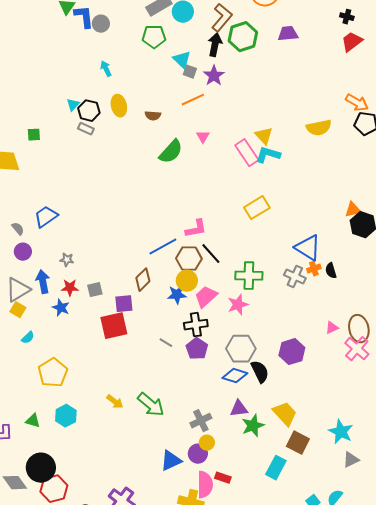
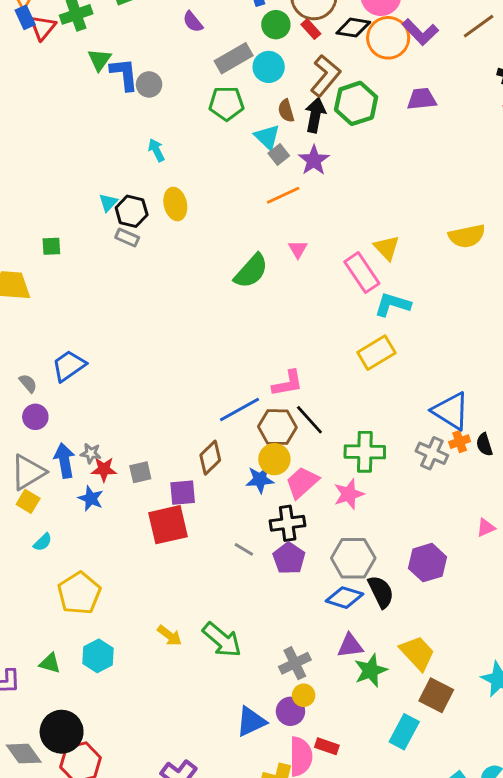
gray square: (190, 72) -> (279, 154), turned 32
brown semicircle: (153, 116) -> (286, 111), moved, turned 70
cyan L-shape: (268, 155) -> (393, 305), moved
gray star: (67, 260) -> (91, 453), moved

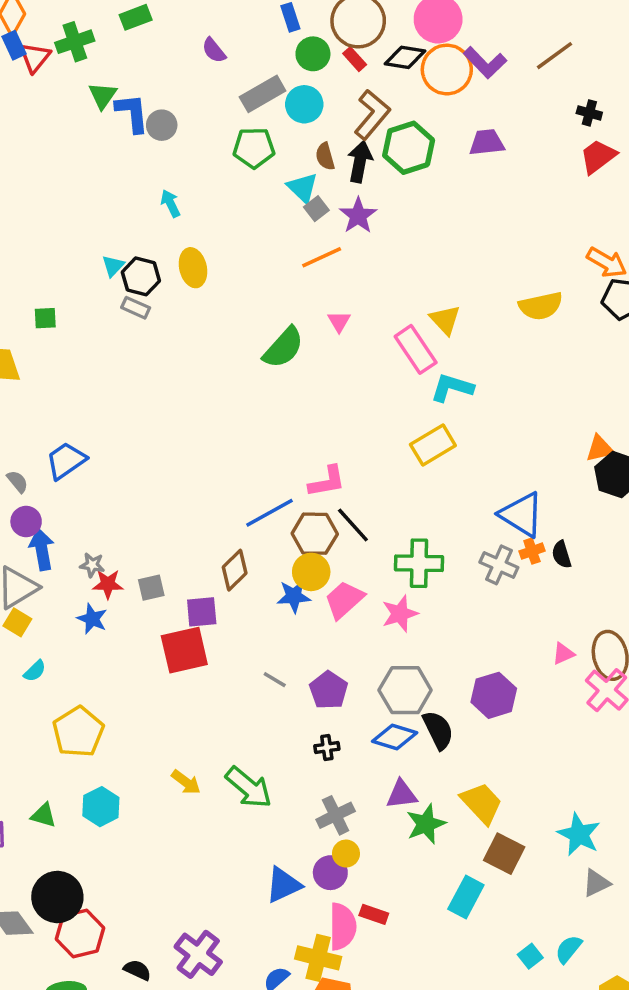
blue arrow: (65, 461) -> (42, 549), moved
black cross: (288, 523) -> (327, 747), moved, size x0.6

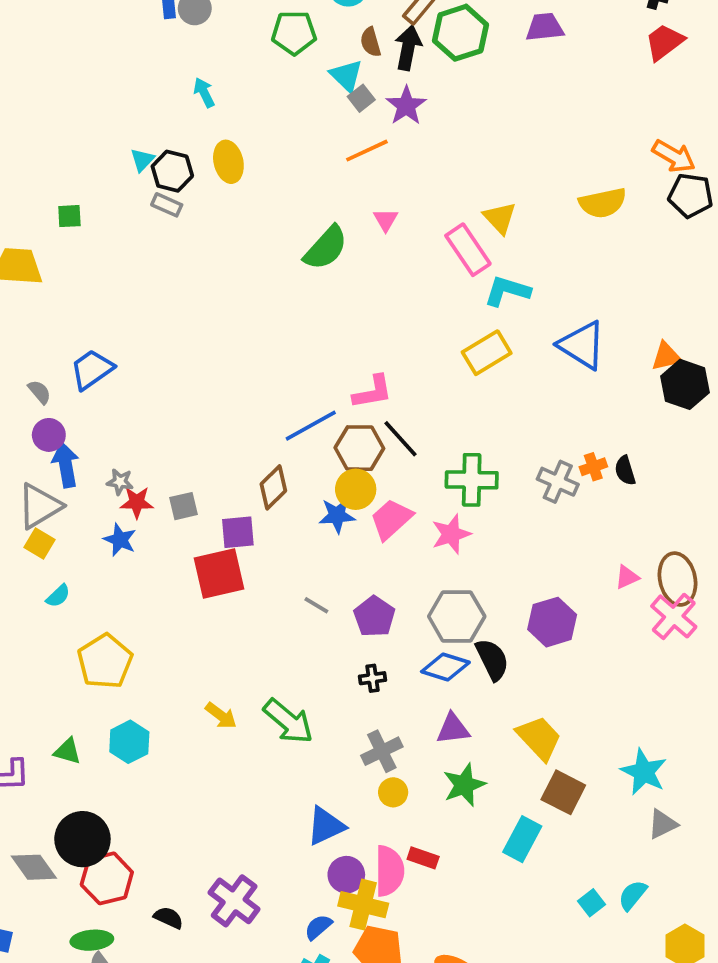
blue triangle: (522, 515) -> (582, 345), moved
green star: (426, 824) -> (464, 785), moved
purple circle: (330, 873) -> (346, 875), moved

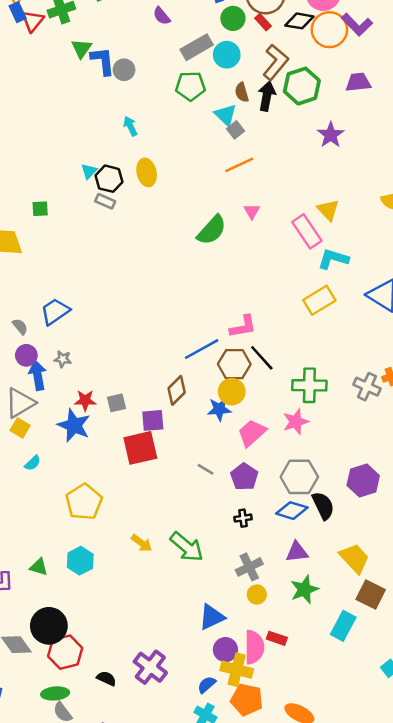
purple star: (406, 106) -> (331, 135), moved
gray star: (120, 482) -> (63, 359), moved
pink trapezoid: (391, 519) -> (252, 433), moved
blue star: (120, 540) -> (74, 425), size x1.5
yellow pentagon: (105, 661) -> (84, 502), moved

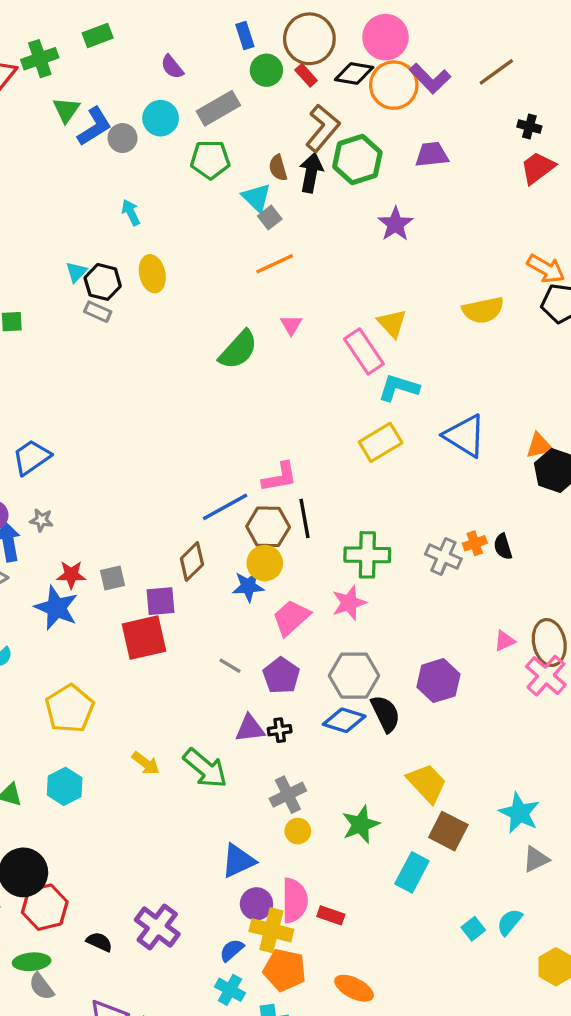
cyan circle: (227, 55) -> (161, 118), moved
blue L-shape: (103, 61) -> (94, 126), turned 64
black line: (262, 358) -> (304, 518), turned 32
purple triangle: (297, 552) -> (250, 729), moved
red rectangle: (277, 638) -> (331, 915), moved

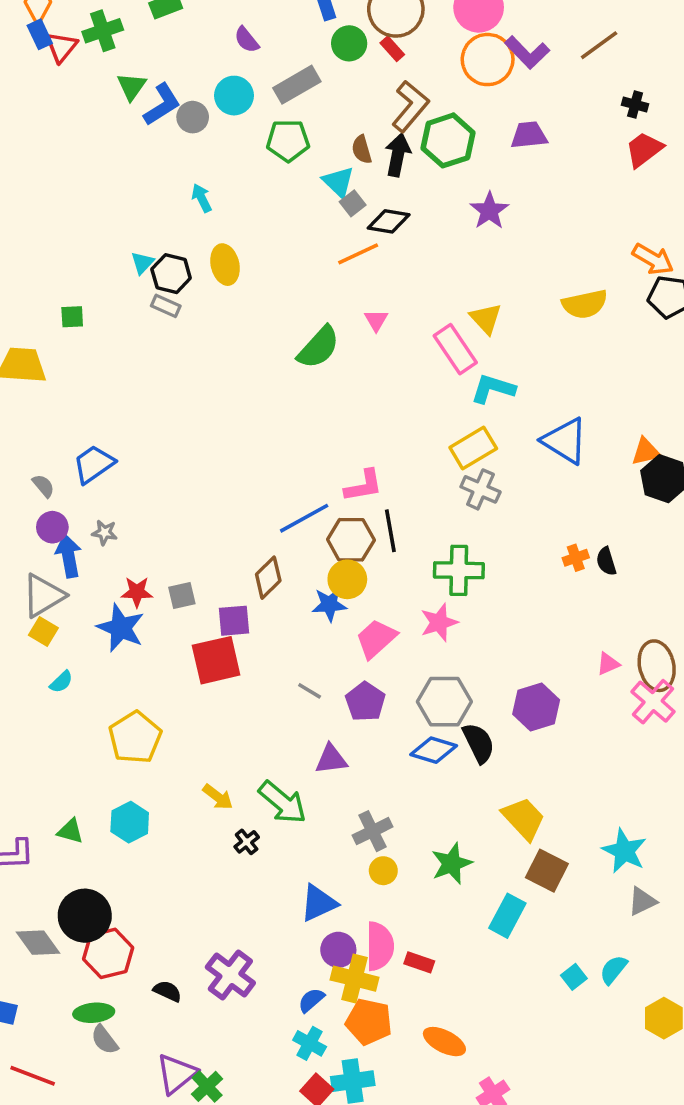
black diamond: (354, 74) -> (389, 221), moved
gray cross: (443, 556) -> (480, 489), moved
black cross: (280, 730) -> (247, 842), moved, turned -30

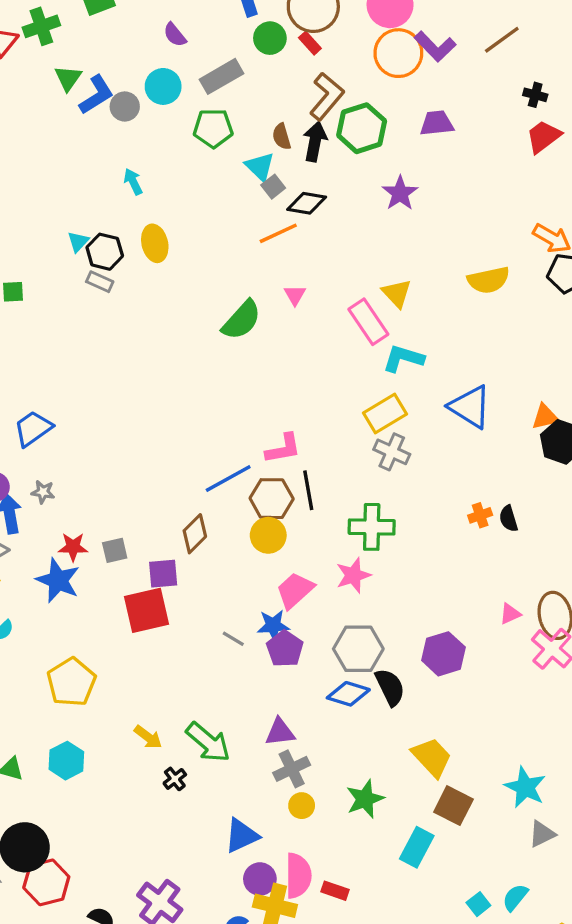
blue star: (329, 604) -> (273, 625), moved
purple triangle: (331, 759) -> (280, 732), moved

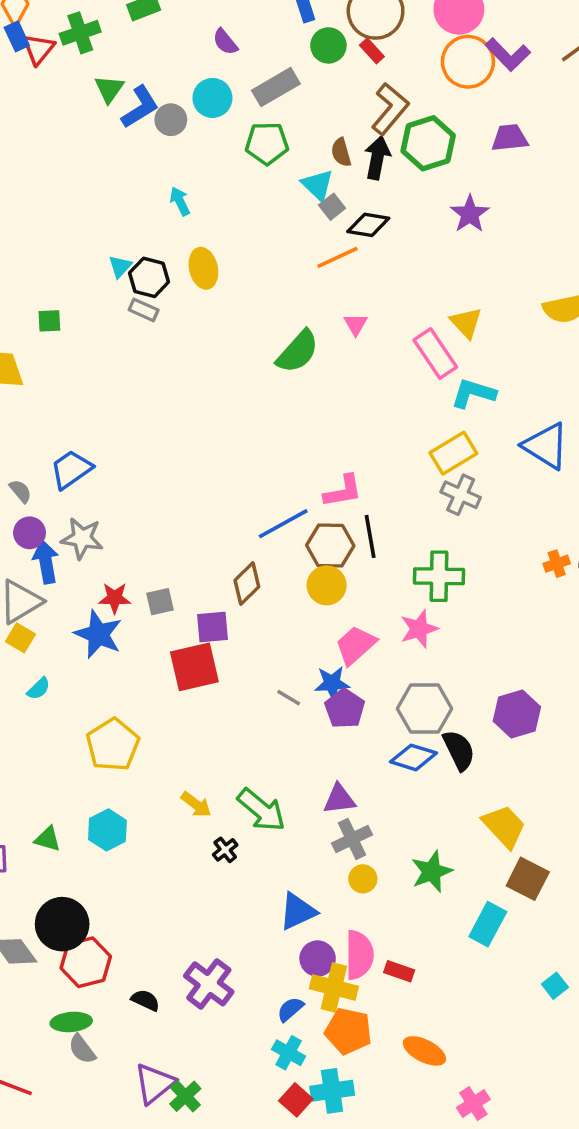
gray star: (43, 492) -> (82, 538), size x1.6

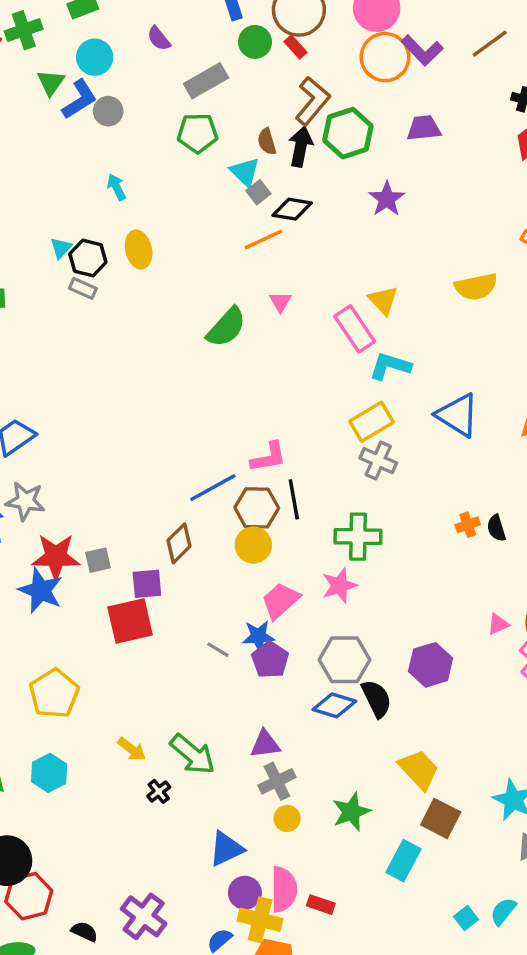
cyan circle: (212, 98) -> (95, 57), moved
red star: (115, 598) -> (56, 557), size x1.6

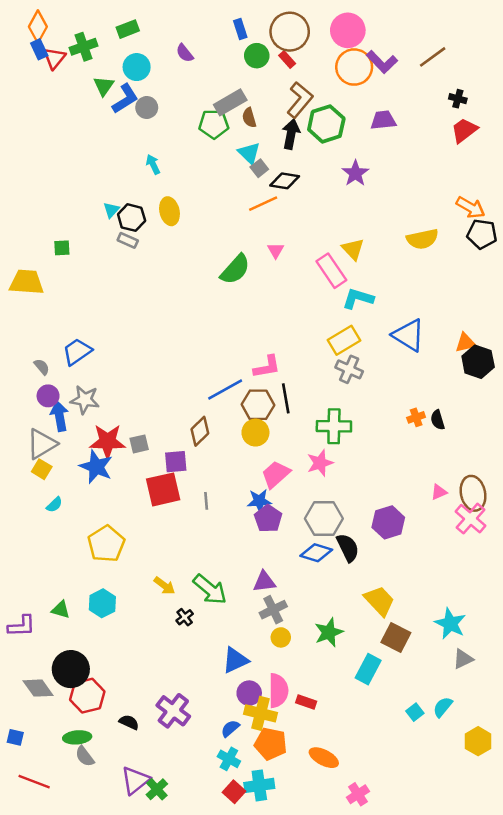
gray rectangle: (206, 81) -> (230, 102), moved
brown semicircle: (267, 142) -> (249, 118), moved
gray line: (218, 650) -> (206, 501), moved, turned 54

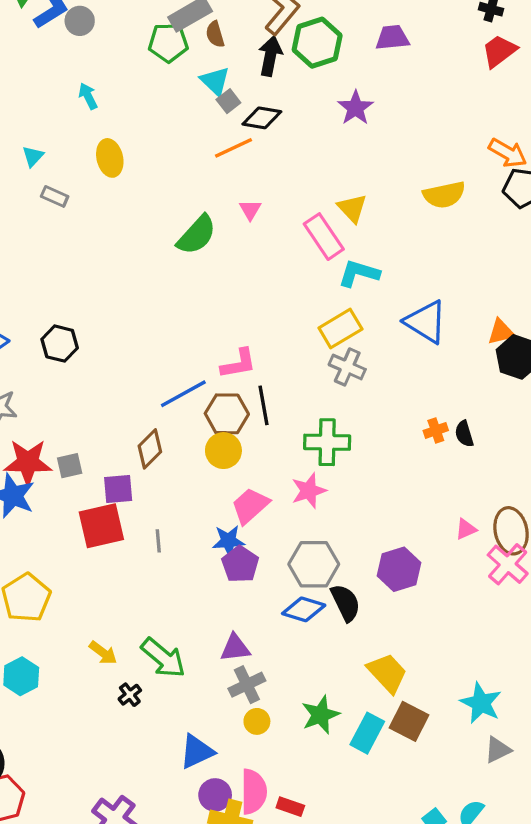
black hexagon: (132, 218) -> (60, 344), moved
cyan rectangle: (368, 669) -> (367, 733), moved

